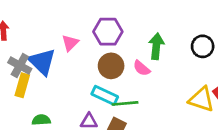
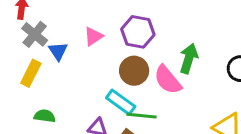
blue triangle: (42, 62) -> (58, 51), size x0.6
gray cross: (20, 66) -> (35, 34), moved
pink semicircle: (142, 68) -> (168, 80), size x1.5

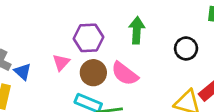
pink triangle: (93, 36) -> (61, 62), moved
green arrow: (189, 59) -> (137, 30), moved

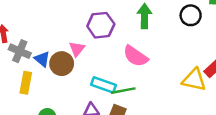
black circle: (186, 48) -> (191, 15), moved
brown circle: (93, 73) -> (62, 64), moved

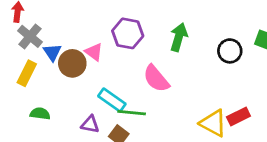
pink triangle: (77, 49) -> (94, 52), turned -49

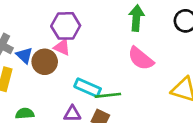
purple hexagon: (128, 33) -> (66, 26), moved
pink semicircle: (156, 79) -> (141, 59), moved

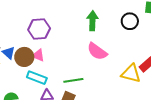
pink triangle: (62, 47) -> (38, 55), moved
cyan rectangle: (88, 88) -> (37, 78), moved

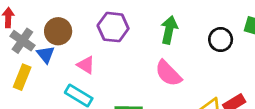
purple hexagon: (39, 29) -> (113, 27), moved
brown circle: (24, 57) -> (58, 31), moved

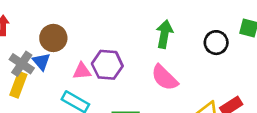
purple hexagon: (113, 27) -> (107, 65), moved
gray cross: (22, 41) -> (22, 64), moved
pink triangle: (86, 65) -> (82, 71), turned -36

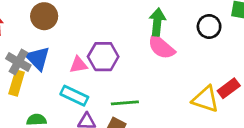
brown circle: (53, 38) -> (44, 16), moved
blue triangle: (41, 62) -> (38, 58), size x1.4
pink semicircle: (165, 78) -> (161, 47), moved

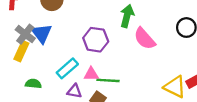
green arrow: (157, 22) -> (127, 16), moved
pink triangle: (78, 65) -> (91, 74), moved
cyan rectangle: (74, 96) -> (67, 68), turned -75

